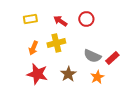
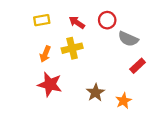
gray semicircle: (92, 56) -> (128, 39), moved
brown star: (68, 74) -> (95, 93), moved
orange star: (97, 77) -> (124, 101), moved

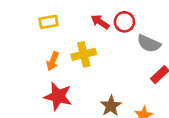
red arrow: (77, 22) -> (100, 22), moved

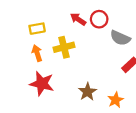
yellow rectangle: (49, 22) -> (37, 29), moved
orange arrow: (53, 61) -> (37, 53), turned 140

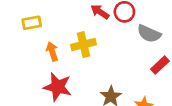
yellow rectangle: (37, 29) -> (32, 23), moved

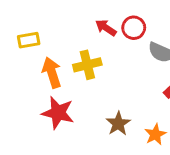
orange arrow: (52, 51) -> (52, 73), size x1.4

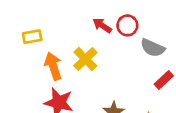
yellow cross: (87, 65) -> (85, 59), turned -30

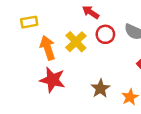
red circle: (127, 25) -> (105, 34), moved

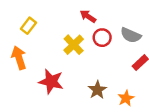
yellow rectangle: (29, 22) -> (28, 26), turned -42
orange arrow: (48, 48) -> (19, 58), moved

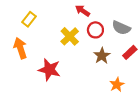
brown star: (97, 90) -> (102, 56), moved

